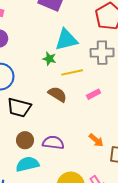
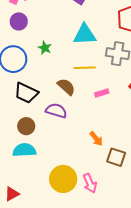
green star: (49, 59) -> (45, 48), moved
purple semicircle: (53, 143) -> (56, 111), moved

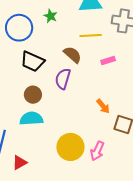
purple semicircle: (56, 111) -> (63, 79), turned -90
pink arrow: (90, 183) -> (97, 151), turned 48

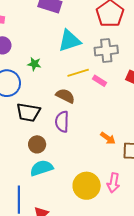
pink rectangle: (108, 61) -> (100, 81), moved, turned 64

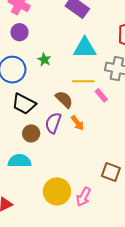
orange arrow: (108, 138) -> (77, 123), moved
brown circle: (37, 144) -> (31, 133), moved

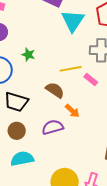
cyan triangle: (85, 48) -> (73, 21), moved, turned -45
purple semicircle: (53, 123) -> (53, 127), moved, turned 65
brown circle: (31, 133) -> (17, 131), moved

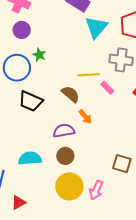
green star: (28, 55) -> (39, 55), moved
brown circle: (17, 131) -> (65, 156), moved

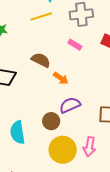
yellow line: (89, 75) -> (41, 16), moved
purple semicircle: (64, 131) -> (70, 105), moved
cyan semicircle: (30, 158) -> (17, 132), turned -80

